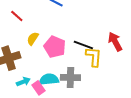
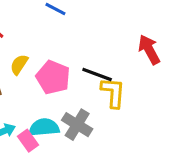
red arrow: (115, 42) -> (149, 50), moved
gray cross: (70, 77) -> (77, 125), turned 30

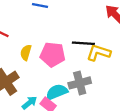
yellow L-shape: (113, 93) -> (99, 53), turned -60
gray cross: (77, 125) -> (80, 83), turned -30

